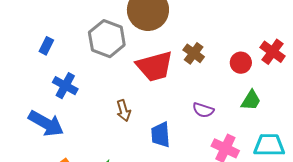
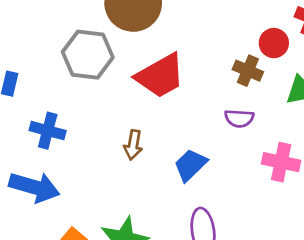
brown cross: (194, 53) -> (248, 71), moved
brown arrow: (123, 111) -> (133, 145), turned 40
blue trapezoid: (161, 135) -> (190, 165), turned 64

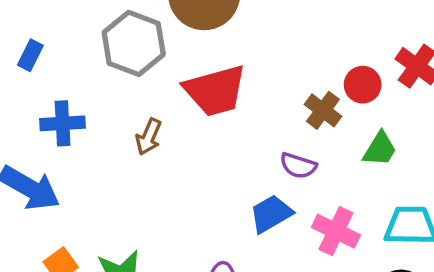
blue cross: (48, 131) -> (63, 123), turned -32
brown arrow: (133, 145) -> (149, 137), moved
blue trapezoid: (190, 165) -> (271, 214), moved

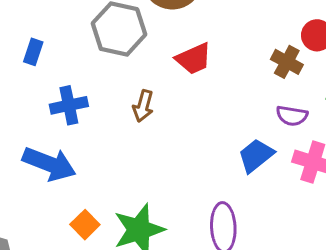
red trapezoid: (215, 91) -> (194, 59), size x0.7
purple semicircle: (298, 166) -> (292, 116), moved

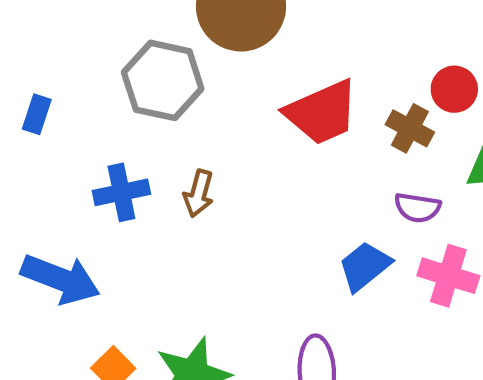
red trapezoid: (194, 59) -> (322, 112), moved, size x1.4
blue cross: (69, 105) -> (121, 192), moved

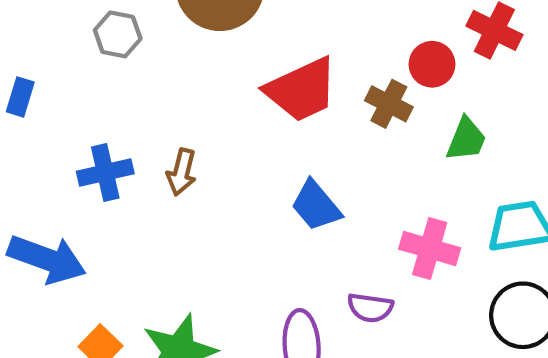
gray hexagon: (163, 80) -> (118, 34), moved, size x0.6
purple semicircle: (417, 208) -> (370, 308), moved
blue trapezoid: (365, 266) -> (316, 206), moved, turned -90

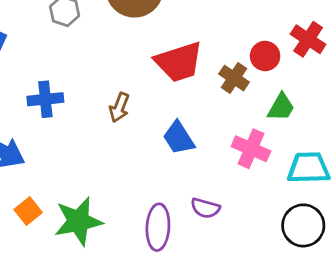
brown arrow: (182, 172) -> (119, 107), moved
pink cross: (430, 249) -> (251, 149), moved

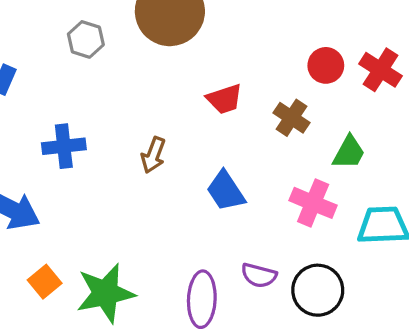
red circle: (265, 56) -> (326, 65), moved
red trapezoid: (179, 62) -> (225, 99), size x0.6
black circle: (303, 225) -> (318, 290), moved

